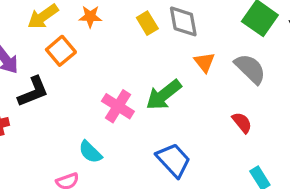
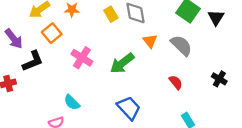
pink cross: (118, 106) -> (82, 58), moved

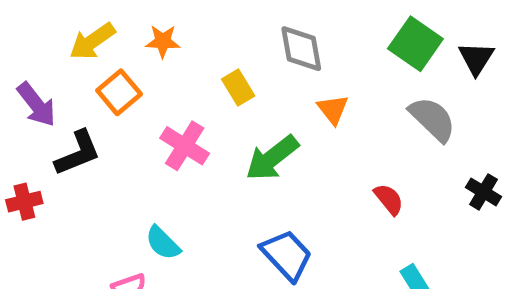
yellow rectangle: (111, 14) -> (238, 87), moved
gray semicircle: (181, 45) -> (432, 119), moved

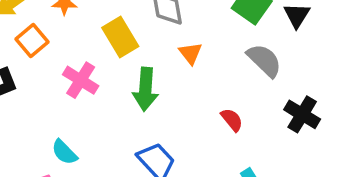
yellow rectangle: (238, 87) -> (120, 37), size x1.5
green arrow: (272, 158) -> (145, 89), turned -48
black cross: (483, 192) -> (302, 114), size x1.4

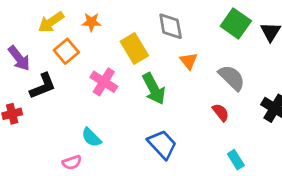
gray semicircle: (264, 60) -> (232, 78), moved
green arrow: (145, 89) -> (154, 89), turned -32

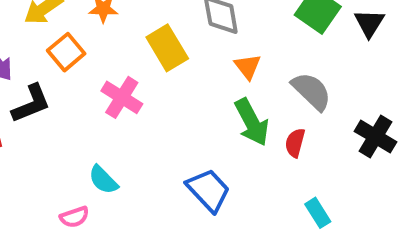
green arrow: (154, 89) -> (252, 122), moved
red semicircle: (221, 112) -> (295, 143), turned -126

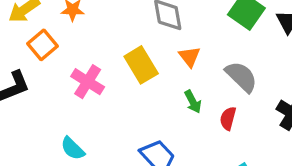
yellow rectangle: (167, 48) -> (141, 65), moved
green arrow: (252, 122) -> (193, 102), size x0.6

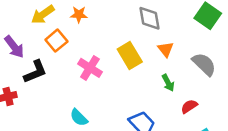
red semicircle: (228, 118) -> (189, 106), moved, turned 42

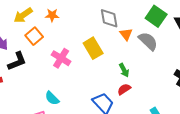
orange triangle: (166, 49) -> (126, 34), moved
gray semicircle: (204, 64) -> (148, 41), moved
red semicircle: (189, 106) -> (124, 89), moved

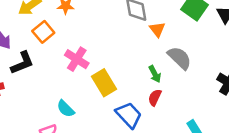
gray semicircle: (148, 41) -> (180, 58), moved
yellow rectangle: (93, 48) -> (104, 83), moved
red semicircle: (124, 89) -> (155, 98), turned -32

